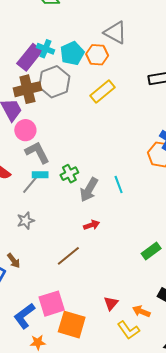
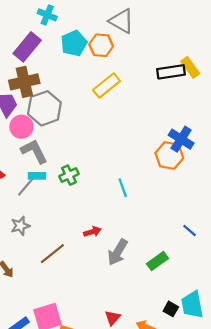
cyan cross: (45, 49) -> (47, 15), moved
gray hexagon: (54, 82) -> (44, 108), moved
gray arrow: (89, 190) -> (118, 252), moved
brown line: (68, 256) -> (52, 254), moved

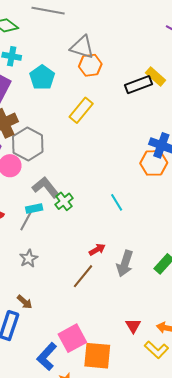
orange hexagon: (101, 45) -> (90, 65), moved
gray L-shape: (34, 151) -> (46, 187), moved
brown line: (52, 254) -> (83, 276), moved

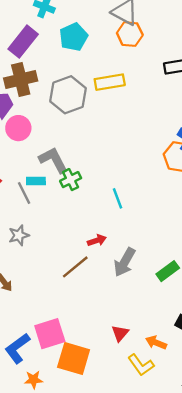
yellow rectangle: (81, 110) -> (110, 82), turned 30
gray hexagon: (28, 144) -> (68, 95), moved
cyan line: (117, 202) -> (118, 198), moved
gray line: (26, 221) -> (24, 193), turned -66

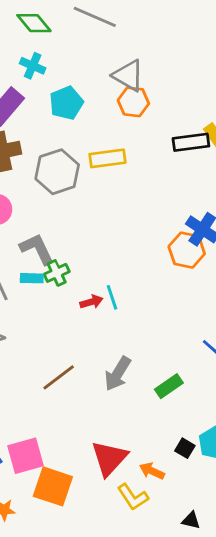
cyan rectangle: (36, 181) -> (32, 278), moved
red arrow: (97, 240) -> (91, 302), moved
red triangle: (120, 333) -> (109, 458), size x1.8

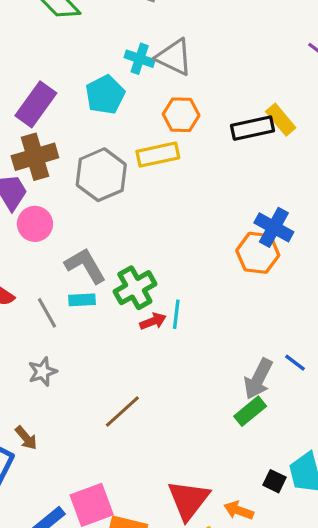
cyan cross: (33, 66) -> (140, 59), moved
orange hexagon: (133, 102) -> (181, 115), moved
green cross: (57, 273) -> (135, 288), moved, size x1.4
cyan line: (112, 297) -> (176, 314), turned 30
gray arrow: (118, 374) -> (258, 379), moved

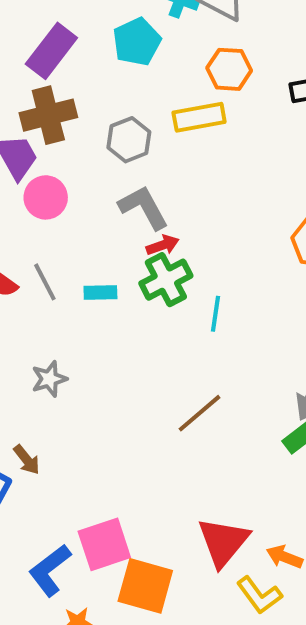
gray hexagon: (101, 175) -> (129, 140), size x0.7
gray L-shape: (85, 266) -> (144, 207), moved
gray line: (47, 313) -> (45, 282), moved
red arrow: (153, 321) -> (163, 245), moved
brown line: (122, 412) -> (199, 413), moved

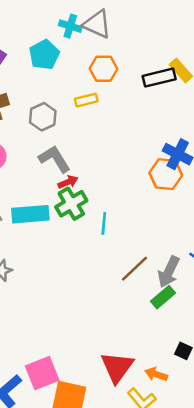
yellow rectangle: (199, 117) -> (86, 100), size x0.7
cyan rectangle: (100, 292) -> (30, 214), size x1.8
brown line: (199, 413) -> (135, 269), moved

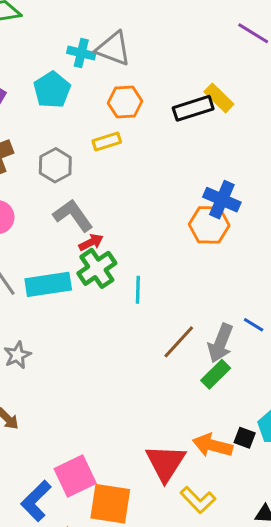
orange arrow: (156, 374) -> (213, 445), moved, size x1.4

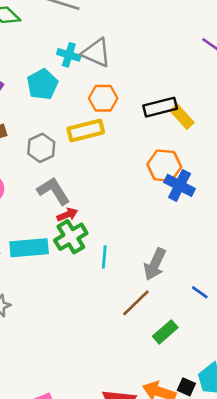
yellow rectangle: (219, 98) -> (182, 117), moved
yellow rectangle: (107, 141) -> (86, 131), size x1.5
orange hexagon: (209, 225) -> (164, 166), moved
gray arrow: (220, 343) -> (155, 264), moved

